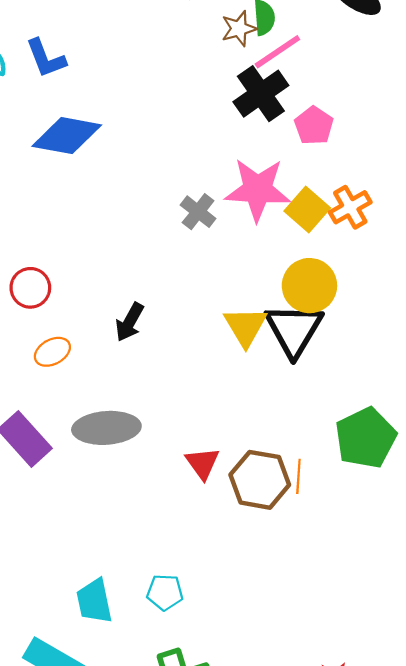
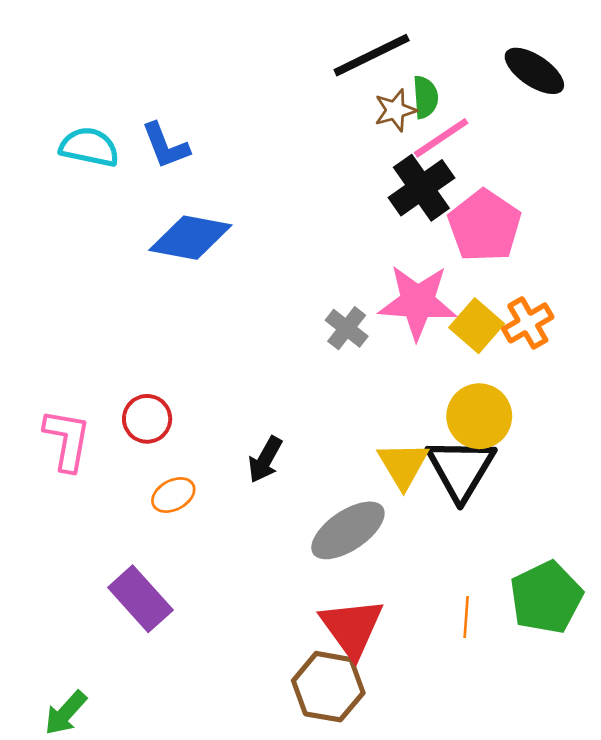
pink pentagon: (314, 126) -> (484, 226), size x1.6
gray ellipse: (106, 428) -> (348, 530), moved, turned -30
red triangle: (202, 463) -> (352, 628), size x1.6
orange line: (298, 476) -> (466, 617), moved
brown hexagon: (260, 480) -> (328, 687), moved

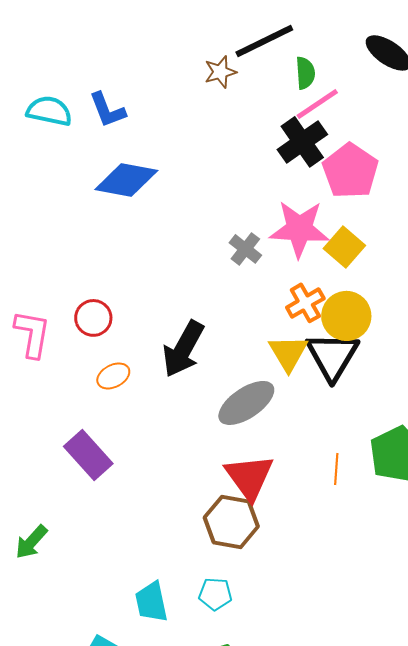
brown star: (395, 110) -> (220, 72), moved
orange cross: (528, 323) -> (305, 303), moved
black arrow: (265, 460) -> (183, 349), size x1.6

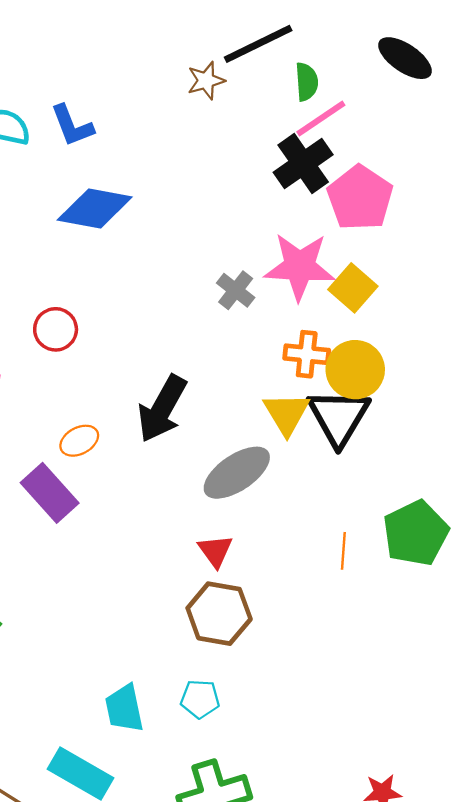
orange cross: (305, 303) -> (307, 354), turned 36
red circle: (93, 318) -> (56, 329), moved
purple rectangle: (88, 455) -> (50, 493), moved
red triangle: (249, 477) -> (215, 551), moved, size x0.6

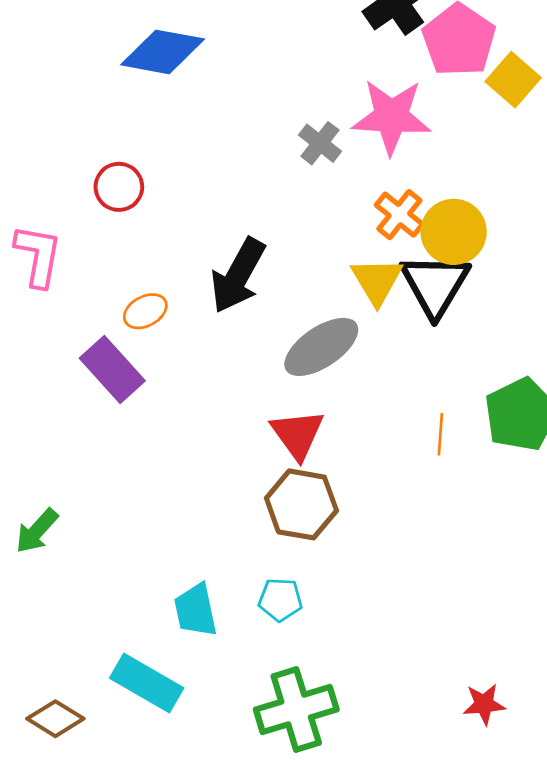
yellow square: (353, 288) -> (513, 80), moved
orange cross: (307, 354) -> (399, 215), turned 33
red triangle: (215, 551) -> (297, 434), size x1.4

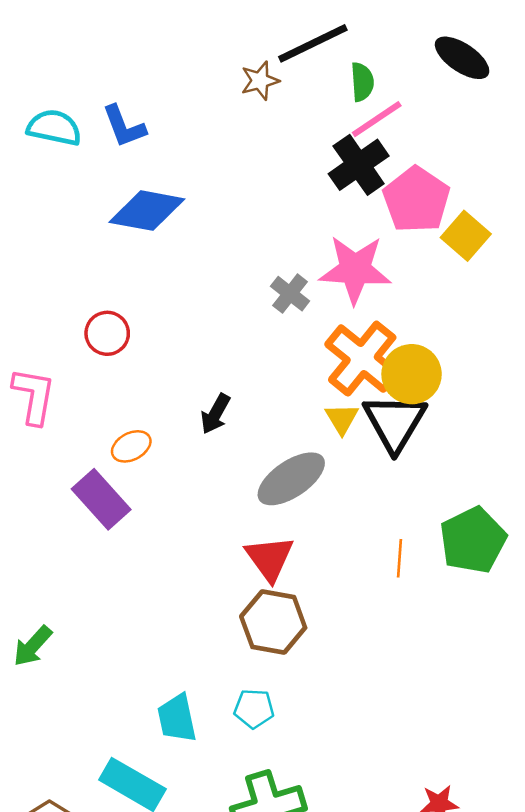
orange cross: (399, 215) -> (362, 359), size x1.6
black arrow: (238, 276) -> (215, 414), size x0.6
yellow triangle: (377, 281) -> (342, 419), size x0.7

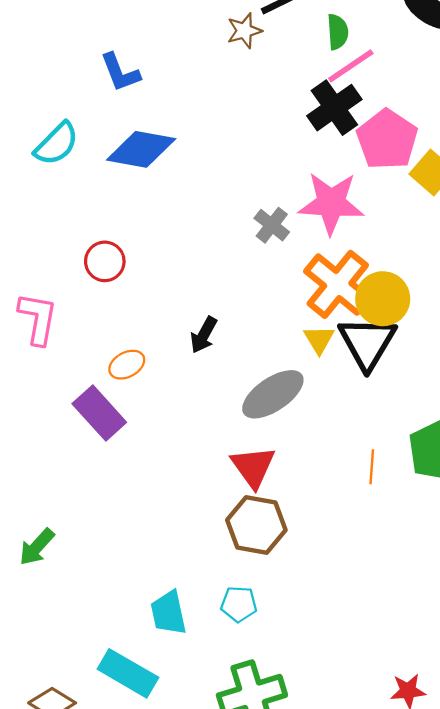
cyan semicircle: (54, 128) -> (56, 144), moved, turned 123

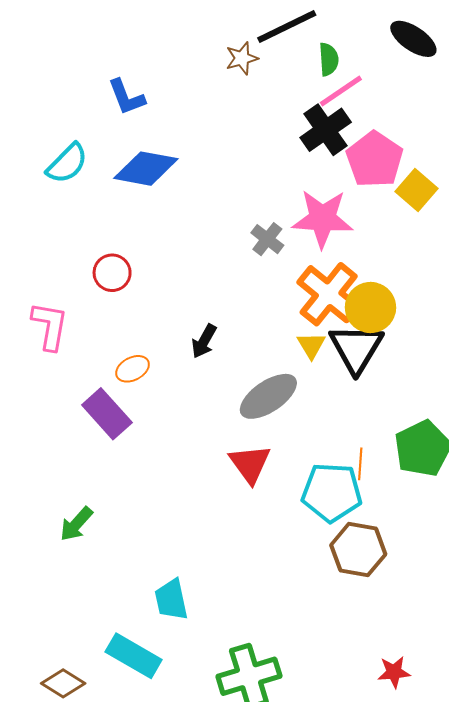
brown hexagon: (256, 525) -> (358, 550), moved
green arrow: (37, 547) -> (76, 524), moved
cyan pentagon: (239, 604) -> (332, 492), moved, size x1.8

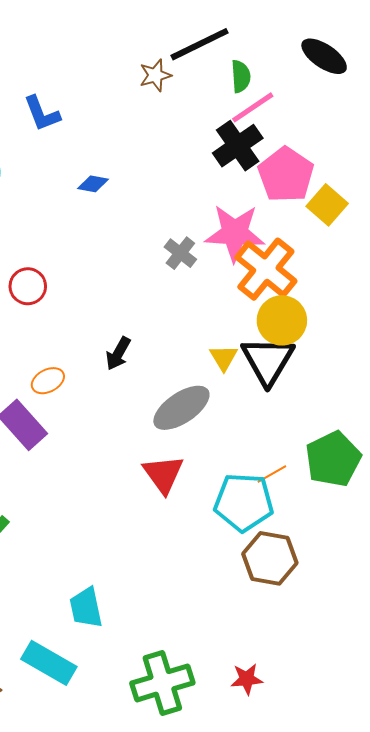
blue diamond: (146, 169) -> (93, 184), moved, size x0.5
orange cross: (329, 294) -> (266, 269), moved
orange line: (360, 464) -> (272, 474), turned 56
red star: (394, 672) -> (247, 679), moved

